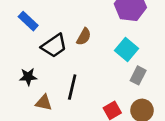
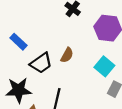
black star: (28, 77) -> (19, 90), size x1.6

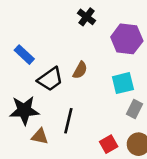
cyan square: (104, 66) -> (123, 83), turned 36

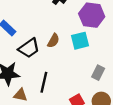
cyan square: (123, 83) -> (80, 41), moved

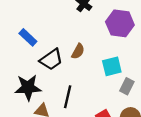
cyan square: (80, 41) -> (112, 66), moved

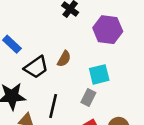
gray rectangle: (127, 86) -> (88, 98), moved

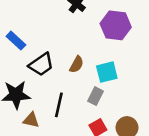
brown semicircle: (64, 59) -> (77, 64), moved

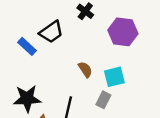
black trapezoid: (41, 64) -> (51, 32), moved
brown semicircle: (77, 64) -> (85, 69), turned -63

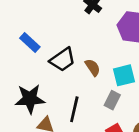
black trapezoid: (51, 32) -> (63, 60), moved

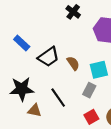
black line: (74, 109) -> (58, 98), turned -48

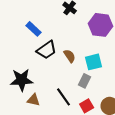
blue rectangle: (22, 43) -> (34, 29), moved
black line: (58, 98) -> (64, 97), moved

